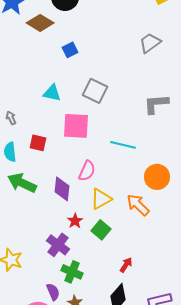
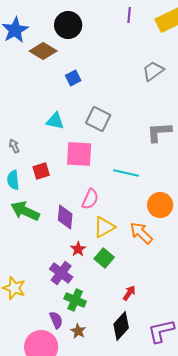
red square: (38, 143) -> (41, 171), turned -30

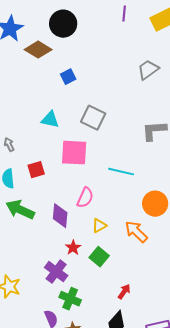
yellow triangle: (104, 227) -> (99, 226), size x0.7

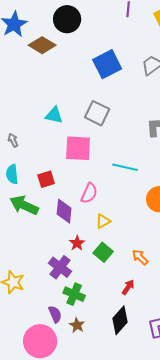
blue square: (68, 77) -> (107, 64), moved, size x1.8
red square: (36, 170) -> (46, 179), moved
orange arrow: (136, 232) -> (140, 257), moved, size x0.7

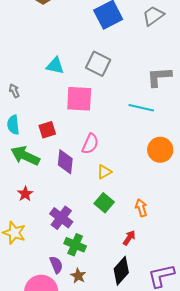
cyan line: (125, 167) -> (141, 108), moved
red star: (77, 243) -> (25, 194), moved
orange arrow: (140, 257) -> (141, 208), turned 30

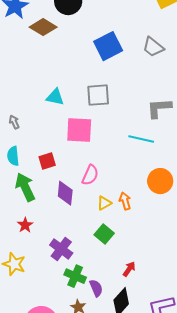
gray trapezoid: (153, 16) -> (153, 47), turned -105
gray square: (98, 64) -> (98, 95), turned -30
green arrow: (25, 156) -> (25, 187), turned 40
orange arrow: (141, 208) -> (125, 201), moved
purple semicircle: (56, 265) -> (96, 288), moved

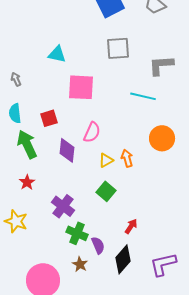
gray square: (98, 95) -> (118, 48), moved

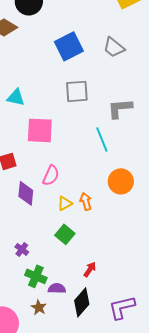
cyan line: (143, 96) -> (102, 139), turned 55
purple cross: (63, 206) -> (22, 249), size x0.6
purple semicircle: (98, 245) -> (57, 288), turned -66

